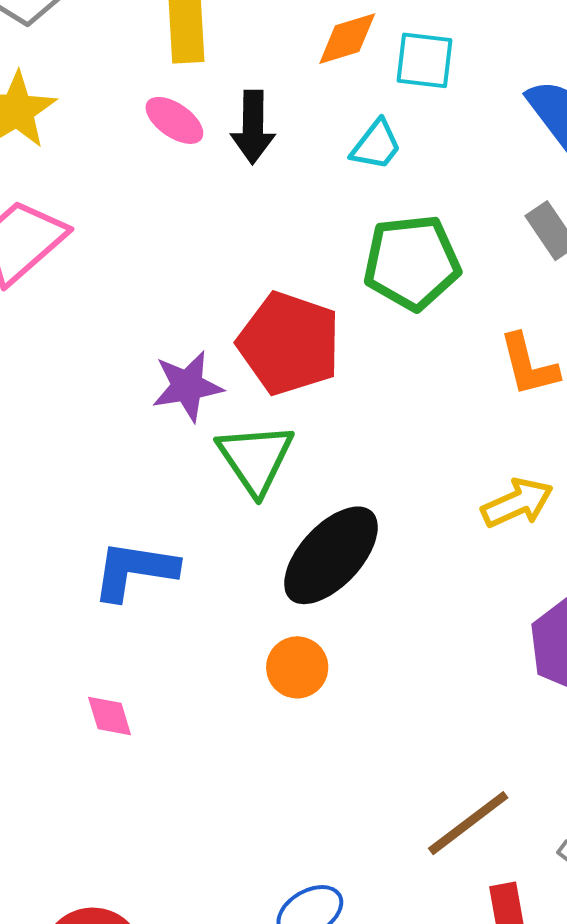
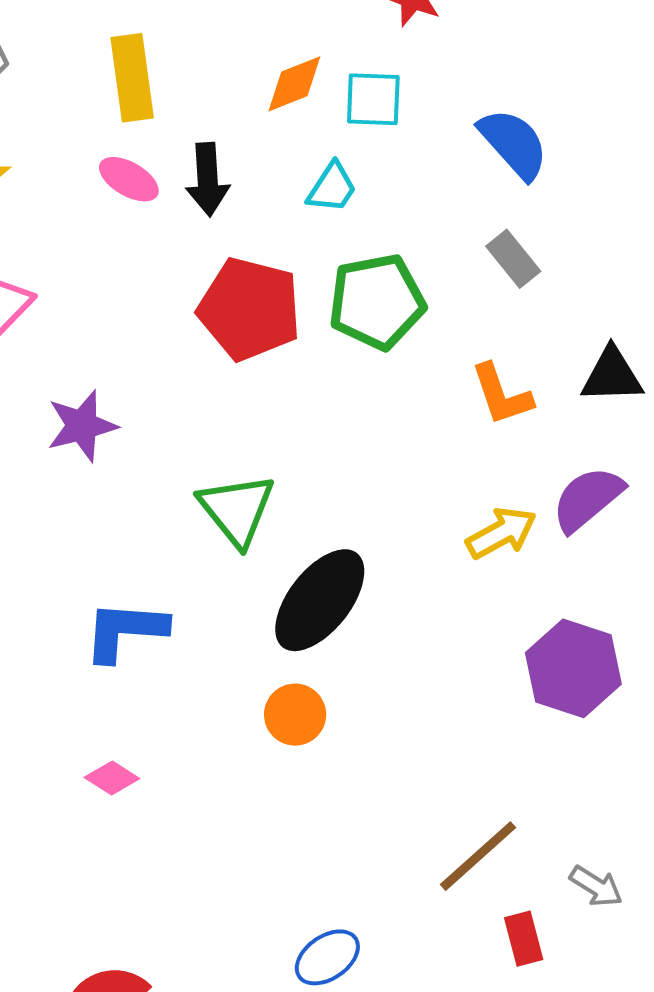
red pentagon: (289, 343) -> (250, 309), moved
purple star: (187, 386) -> (82, 426), moved
pink diamond: (110, 716) -> (112, 778), turned -36

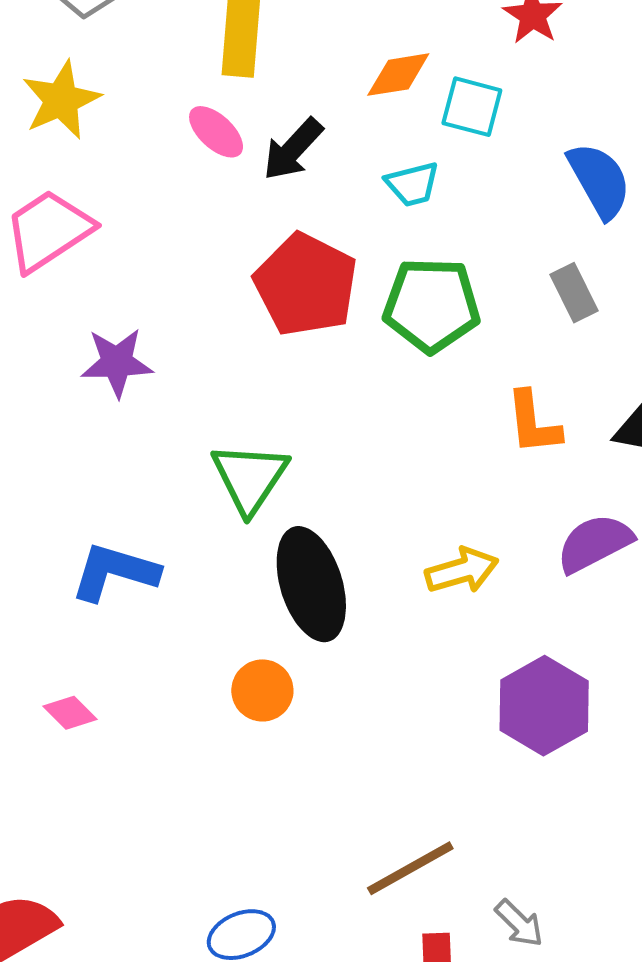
black arrow: (208, 179) -> (293, 149), turned 34
cyan trapezoid: (332, 188) -> (412, 184), turned 30
yellow arrow: (501, 533) -> (462, 570), moved
black ellipse: (320, 600) -> (311, 584), turned -68

